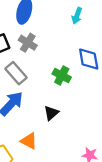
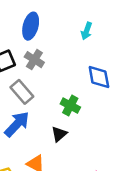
green cross: (62, 75) -> (70, 106), moved

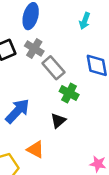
gray rectangle: (22, 92) -> (53, 68), moved

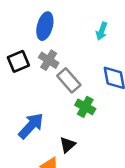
black triangle: (58, 121) -> (68, 145), moved

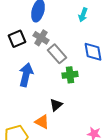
green cross: (85, 107) -> (70, 75), turned -35
blue arrow: (31, 126) -> (26, 75), moved, turned -30

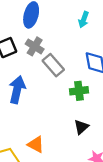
green cross: (70, 75) -> (79, 91), moved
black triangle: (56, 105) -> (81, 127), moved

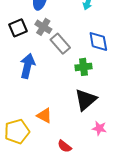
black triangle: (81, 127) -> (86, 100), size x1.6

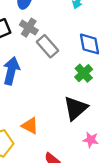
green cross: (84, 67) -> (84, 73), moved, turned -35

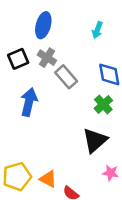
orange triangle: (30, 126) -> (48, 179), moved

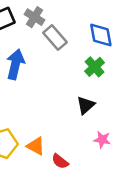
black triangle: (95, 140) -> (86, 105), size x0.7

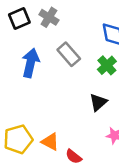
gray rectangle: (55, 38) -> (69, 54), moved

